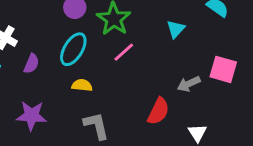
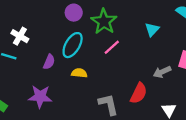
purple semicircle: (31, 64) -> (49, 62), moved
gray L-shape: (96, 126) -> (108, 104), moved

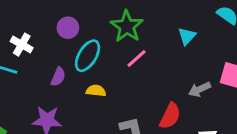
purple circle: (74, 13) -> (68, 28), moved

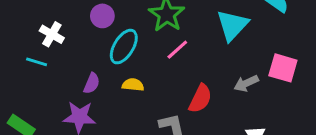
cyan triangle: (187, 36) -> (232, 25), size x1.6
purple semicircle: (58, 77) -> (92, 83), moved
red semicircle: (170, 116) -> (200, 99), moved

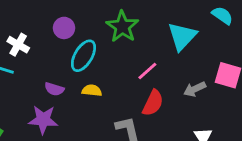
pink line: (177, 50) -> (147, 71), moved
purple semicircle: (92, 83) -> (54, 89), turned 84

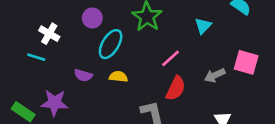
cyan triangle: (182, 36) -> (203, 26), size x0.6
purple star: (43, 120) -> (54, 103), moved

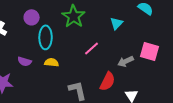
cyan ellipse: (111, 44) -> (46, 37), turned -30
red semicircle: (176, 88) -> (108, 81), moved

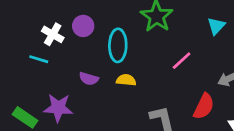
purple circle: (32, 17) -> (83, 26), moved

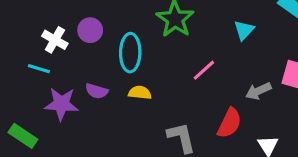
purple star: (58, 108) -> (61, 104), moved

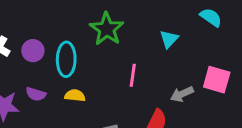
purple circle: (90, 30) -> (33, 51), moved
pink line: (204, 70) -> (133, 75), turned -40

